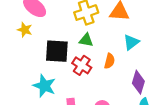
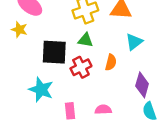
red cross: (82, 65) -> (81, 67), turned 30

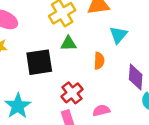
red cross: (81, 67) -> (72, 93), moved
cyan star: (41, 90) -> (18, 106), moved, turned 30

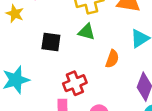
black square: (39, 62) -> (51, 42), size x0.7

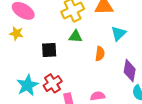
red cross: (75, 83) -> (53, 83), moved

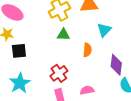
black square: (49, 50) -> (19, 51), moved
red cross: (53, 83) -> (59, 73), moved

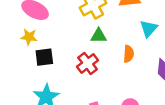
red cross: (59, 73) -> (88, 63), moved

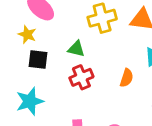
green triangle: (99, 36) -> (76, 49), moved

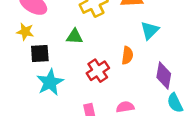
red cross: (81, 77) -> (98, 71), moved
cyan star: (30, 101) -> (50, 82), moved

